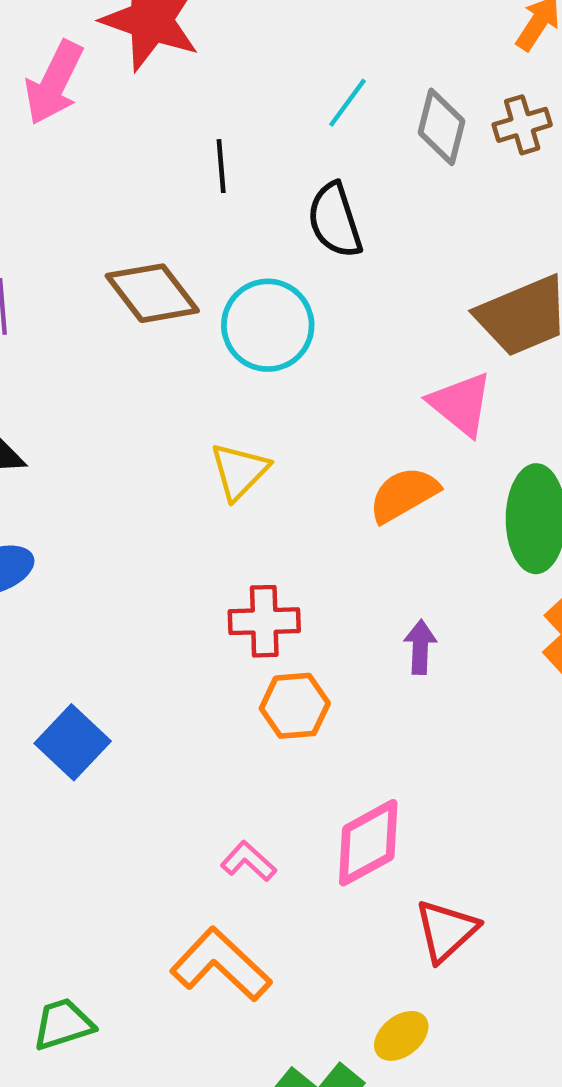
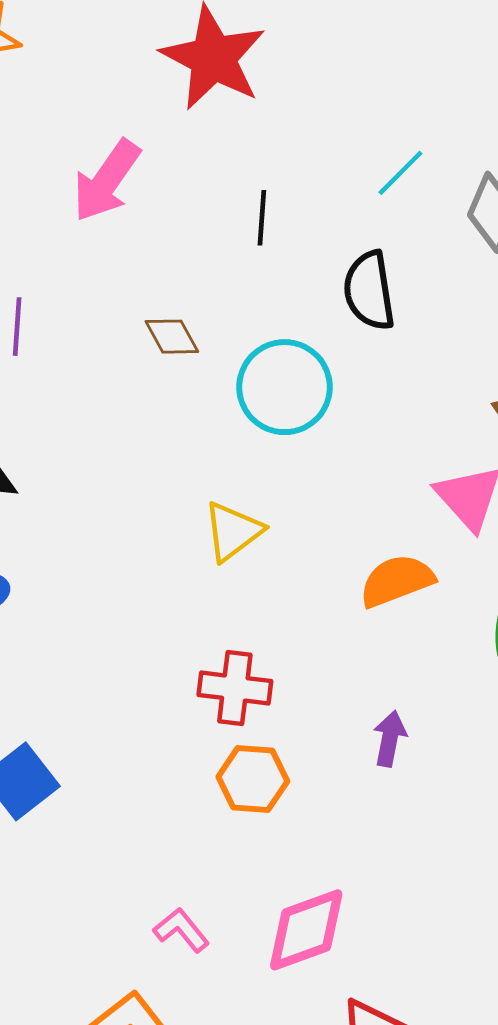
pink arrow: (54, 83) -> (107, 181), moved
brown diamond: (152, 293) -> (172, 337), size x0.6

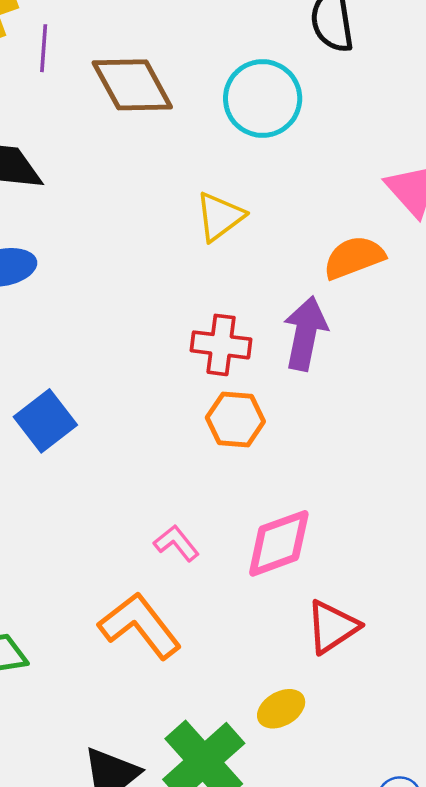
brown diamond: (172, 337) -> (132, 85), moved, size x1.8
purple arrow: (390, 739) -> (305, 333), moved, size x1.6

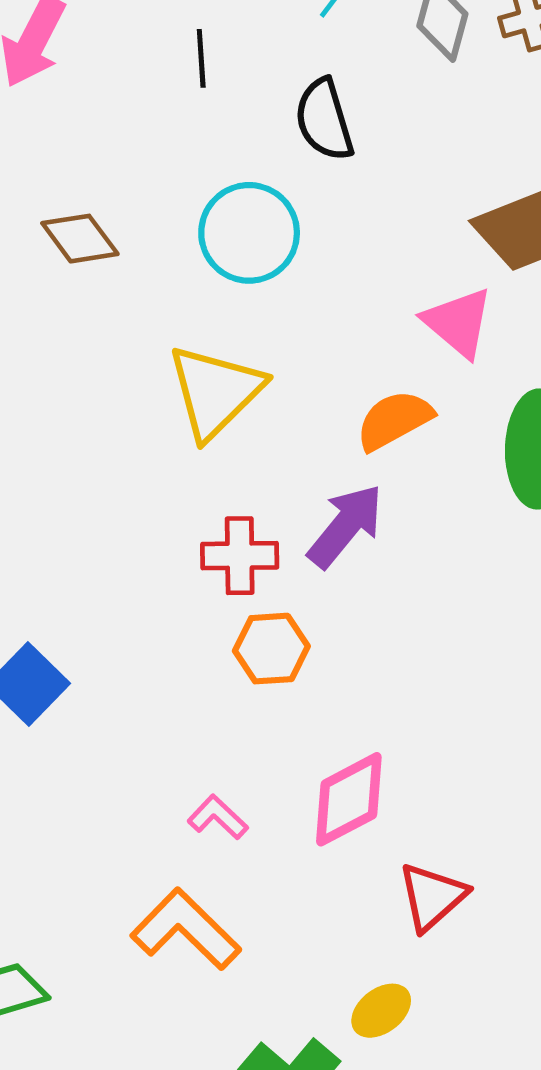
brown diamond: (132, 85) -> (80, 239), size x0.7
yellow triangle: (220, 217) -> (215, 392), size x1.5
purple arrow: (305, 333) -> (346, 526), turned 36

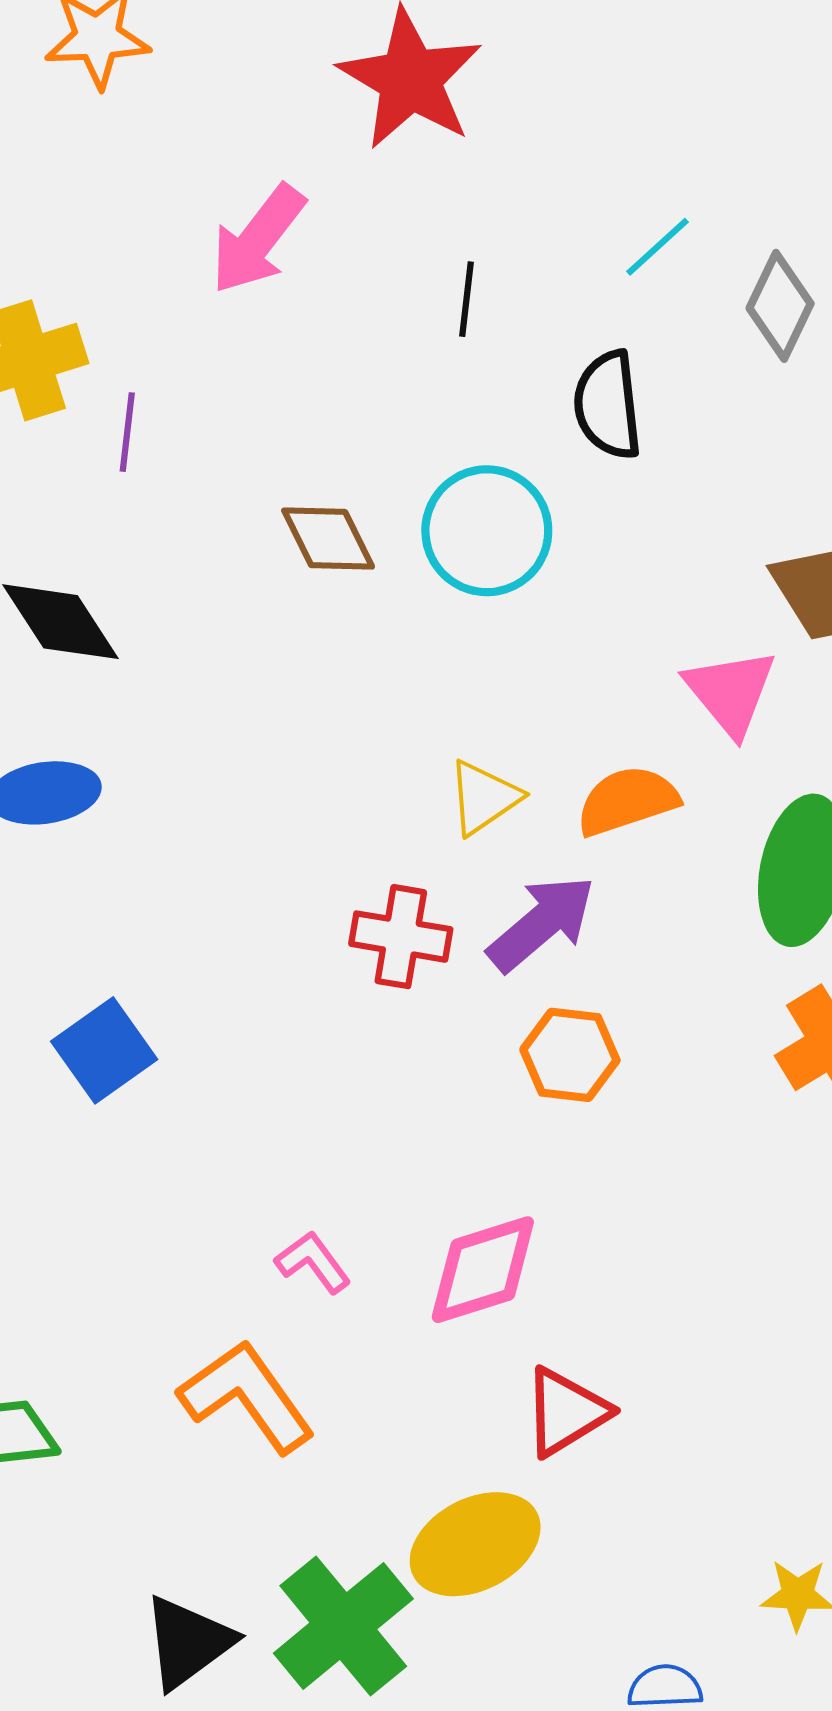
brown diamond: (80, 239) -> (328, 539), moved
yellow triangle: (215, 392) -> (484, 797), moved, size x0.6
orange hexagon: (271, 649) -> (570, 1055), moved
yellow ellipse: (381, 1011) -> (475, 1544), size x1.6

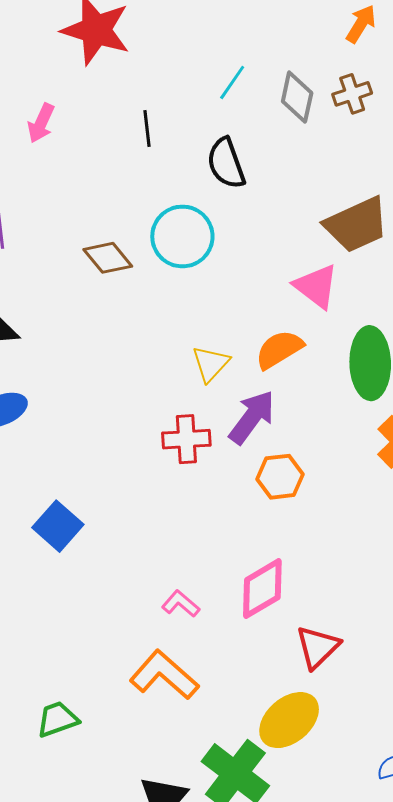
pink arrow: (258, 239) -> (41, 123), size x0.7

